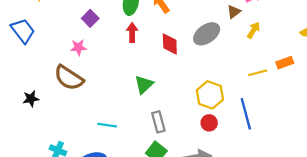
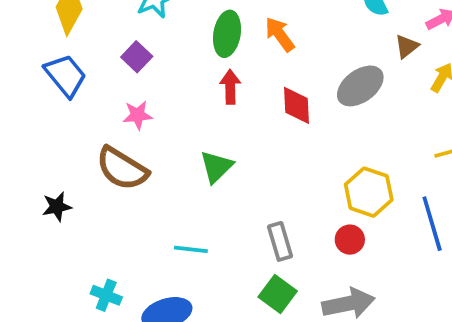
purple square: (90, 18) -> (137, 57), moved
blue trapezoid: (23, 31) -> (65, 75), moved
green triangle: (144, 85) -> (216, 167), moved
red circle: (209, 123) -> (350, 240), moved

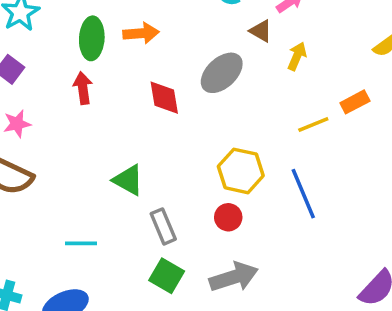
orange arrow: (280, 34) -> (141, 33), turned 128
brown triangle: (407, 46) -> (261, 31), turned -45
red arrow: (230, 87) -> (83, 88), moved
green triangle: (216, 167) -> (128, 180), moved, turned -40

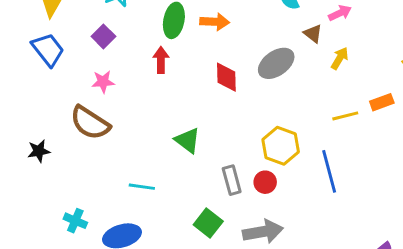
gray rectangle: (163, 226) -> (232, 180), moved

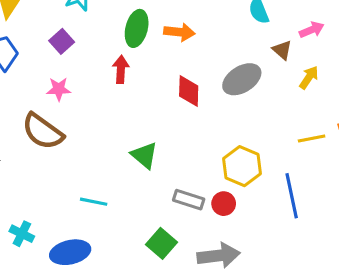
gray rectangle: (232, 180) -> (189, 200), turned -60

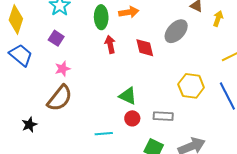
red arrow: (121, 69) -> (110, 44), moved
brown semicircle: (43, 131) -> (60, 98), turned -72
red circle: (224, 204) -> (132, 118), moved

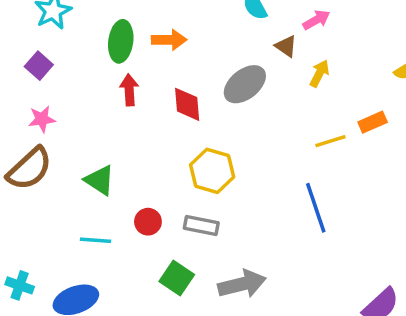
yellow hexagon: (191, 86) -> (212, 171), moved
green triangle: (128, 96) -> (100, 180), moved

